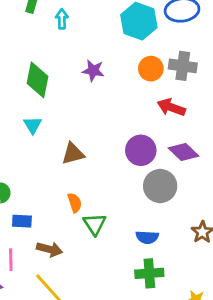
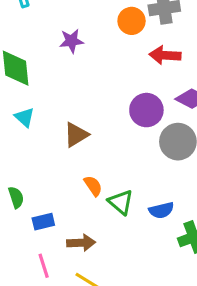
blue semicircle: (147, 237) -> (161, 210), moved

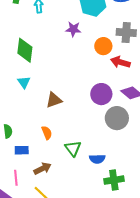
orange circle: (132, 21) -> (103, 46), moved
purple star: (71, 41) -> (73, 29), moved
orange semicircle: (93, 186) -> (47, 133), moved
brown arrow: (81, 243) -> (43, 169), turned -36

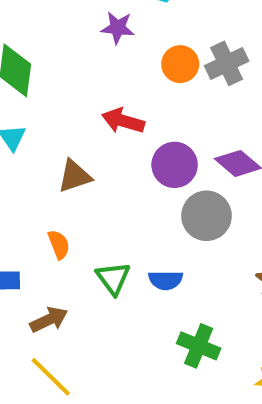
gray cross: (126, 32) -> (227, 63), moved, turned -30
red arrow: (120, 62) -> (123, 121), moved
blue semicircle: (97, 159) -> (166, 280), moved
green cross: (114, 180) -> (199, 346), turned 30

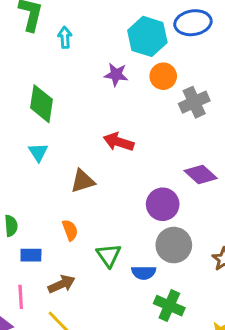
orange circle: (180, 64) -> (163, 76), moved
purple circle: (175, 165) -> (163, 204), moved
gray circle: (206, 216) -> (174, 245), moved
blue semicircle: (166, 280) -> (144, 273), moved

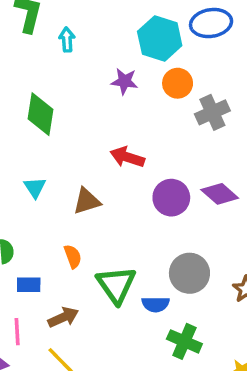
cyan triangle: (38, 152) -> (35, 187), moved
purple circle: (163, 204) -> (171, 198), moved
green triangle: (109, 255) -> (116, 285), size x1.4

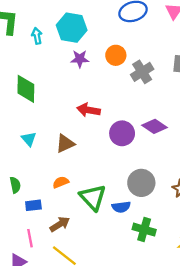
cyan hexagon: (160, 38) -> (72, 28), moved
orange semicircle: (73, 256) -> (61, 182), turned -84

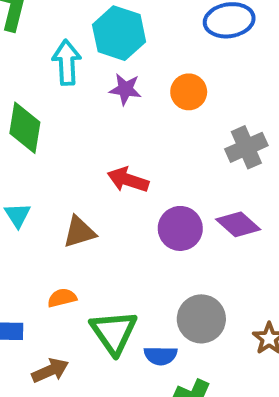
cyan arrow: (37, 36) -> (67, 62), moved, size x1.5
gray cross: (142, 72) -> (246, 147), moved

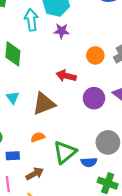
orange circle: (189, 92) -> (95, 55), moved
brown triangle: (79, 232) -> (44, 104), size x1.4
green triangle: (114, 332) -> (65, 152), turned 30

